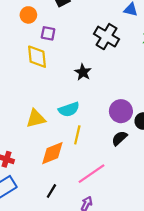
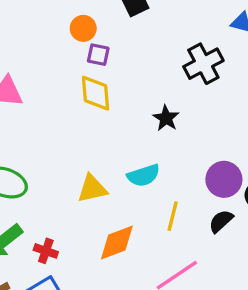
purple square: (48, 33) -> (98, 55), moved
black cross: (106, 37) -> (203, 64), turned 30
yellow line: (77, 135) -> (173, 216), moved

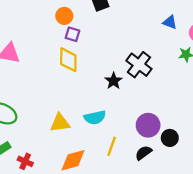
black cross: (203, 64) -> (139, 65), moved, turned -30

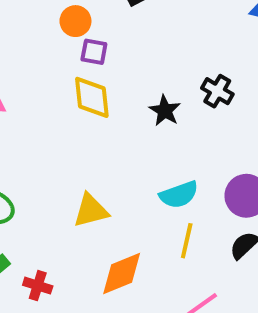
black cross: (139, 65) -> (217, 91), size x0.7
black star: (114, 81) -> (165, 111), moved
cyan semicircle: (95, 117) -> (179, 195), moved

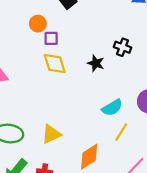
yellow triangle: (91, 211) -> (51, 134), moved
yellow line: (187, 241) -> (121, 132), turned 30

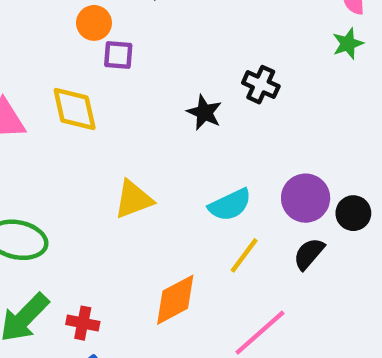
yellow diamond: (55, 64) -> (75, 109), moved
yellow triangle: (51, 134) -> (134, 199), moved

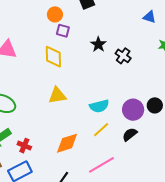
yellow diamond: (75, 109) -> (53, 57), moved
black star: (204, 112) -> (98, 44), moved
black circle: (353, 213) -> (155, 105), moved

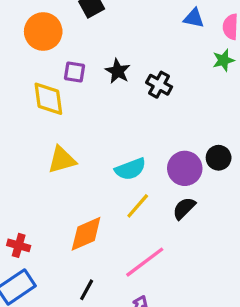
orange circle: (55, 14) -> (43, 31), size x1.5
purple square: (63, 31) -> (74, 72), moved

